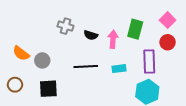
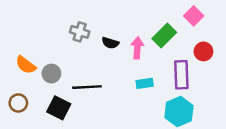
pink square: (168, 20) -> (194, 16), moved
green rectangle: (135, 29) -> (164, 36), turned 30
black line: (86, 67) -> (87, 87), moved
black square: (48, 89) -> (59, 108), turned 30

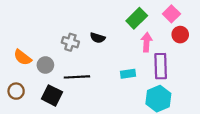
gray cross: (80, 32) -> (70, 42), moved
green rectangle: (164, 36) -> (137, 18), moved
pink arrow: (137, 48) -> (146, 42), moved
red circle: (203, 51) -> (180, 35), moved

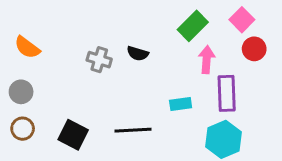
orange semicircle: (23, 57) -> (27, 47), moved
gray circle: (45, 65) -> (21, 92), moved
black line: (77, 77) -> (133, 130), moved

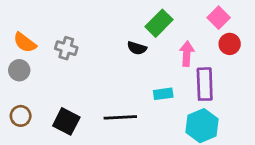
green rectangle: (193, 26) -> (159, 23), moved
black semicircle: (138, 53) -> (137, 48), moved
gray cross: (99, 60) -> (66, 48), moved
gray circle: (21, 92) -> (19, 70), moved

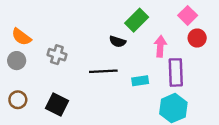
gray cross: (66, 48) -> (57, 55), moved
black line: (120, 117) -> (103, 71), moved

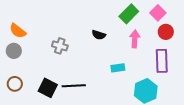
green rectangle: (137, 20) -> (129, 14), moved
gray cross: (57, 55) -> (60, 46), moved
black line: (103, 71) -> (74, 86), moved
purple rectangle: (176, 72) -> (162, 61), moved

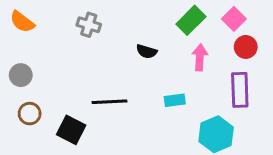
orange semicircle: (18, 31) -> (22, 22), moved
gray cross: (60, 46) -> (89, 25), moved
brown circle: (15, 84) -> (30, 114), moved
black line: (74, 86) -> (110, 102), moved

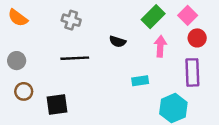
black line: (110, 102) -> (75, 58), moved
black square: (71, 130) -> (57, 105), turned -35

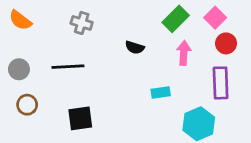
black line: (75, 58) -> (68, 67), moved
black square: (57, 105) -> (80, 118), moved

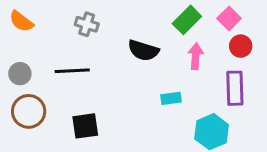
black semicircle: (135, 47) -> (143, 50), size x1.5
brown circle: (27, 105) -> (29, 111), size x1.5

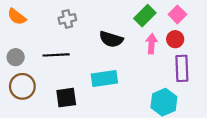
gray cross: (87, 24) -> (67, 19), turned -30
red circle: (241, 46) -> (175, 39), moved
cyan rectangle: (171, 98) -> (104, 79), moved, size x1.6

